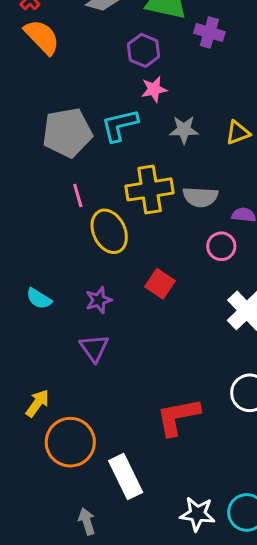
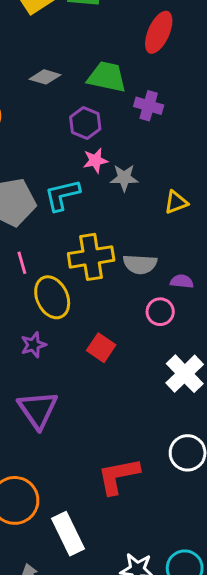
gray star: (184, 130) -> (124, 178), moved
purple star: (99, 300) -> (33, 345), moved
purple triangle: (94, 348) -> (38, 410), size x1.4

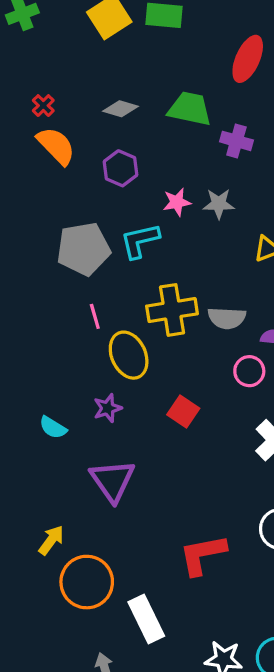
purple hexagon: (85, 123) -> (121, 168), moved
gray star: (124, 178) -> (219, 204), moved

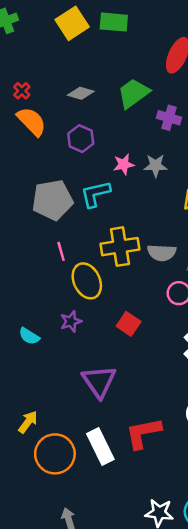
green trapezoid: (190, 109) -> (133, 93), turned -48
purple triangle: (112, 481) -> (99, 382), moved
white rectangle: (146, 619) -> (100, 447), moved

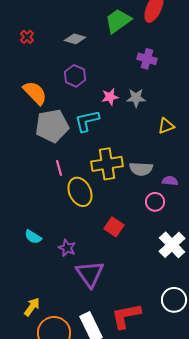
green trapezoid: (133, 93) -> (118, 21), moved
orange semicircle: (32, 121) -> (35, 93), moved
purple star: (71, 321) -> (67, 248), moved, turned -30

